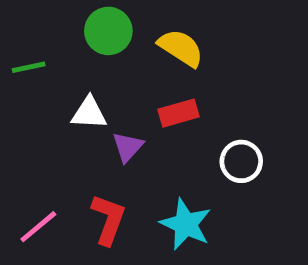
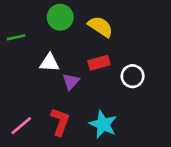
white circle: (241, 161) -> (133, 76), moved

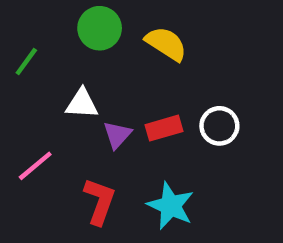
green line: (16, 37) -> (26, 62), turned -42
red rectangle: (99, 63) -> (164, 128), moved
pink line: (21, 126) -> (35, 166), moved

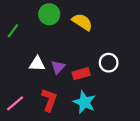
white triangle: (82, 104) -> (37, 64), moved
red rectangle: (164, 128) -> (81, 74), moved
pink line: (35, 166) -> (15, 103), moved

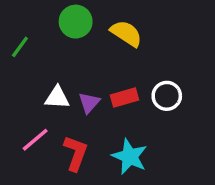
red rectangle: (81, 74) -> (125, 98), moved
pink line: (15, 103) -> (35, 140), moved

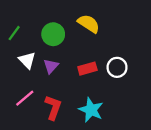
green circle: (76, 22) -> (53, 34), moved
white triangle: (57, 98) -> (27, 60), moved, turned 42
purple triangle: (89, 103) -> (51, 66), moved

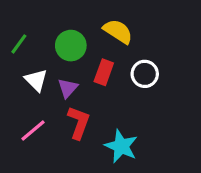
white circle: (117, 67) -> (145, 74), moved
red rectangle: (87, 69) -> (104, 72), moved, turned -54
red L-shape: (53, 108) -> (79, 123), moved

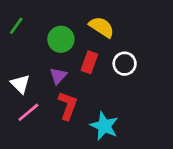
green line: (19, 44) -> (16, 26), moved
white triangle: (36, 80) -> (20, 84), moved

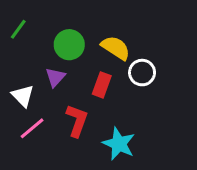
yellow semicircle: (102, 27) -> (116, 48), moved
red rectangle: (89, 62) -> (102, 85), moved
purple triangle: (58, 76) -> (55, 77), moved

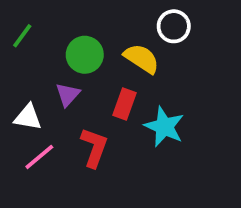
white circle: (142, 73) -> (174, 26), moved
white triangle: (23, 96) -> (28, 117), turned -35
cyan star: (119, 144) -> (164, 127), moved

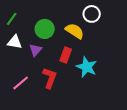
white triangle: (28, 117) -> (15, 42), moved

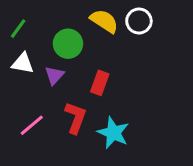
yellow semicircle: (75, 31) -> (104, 21), moved
cyan star: (87, 67) -> (113, 133), moved

